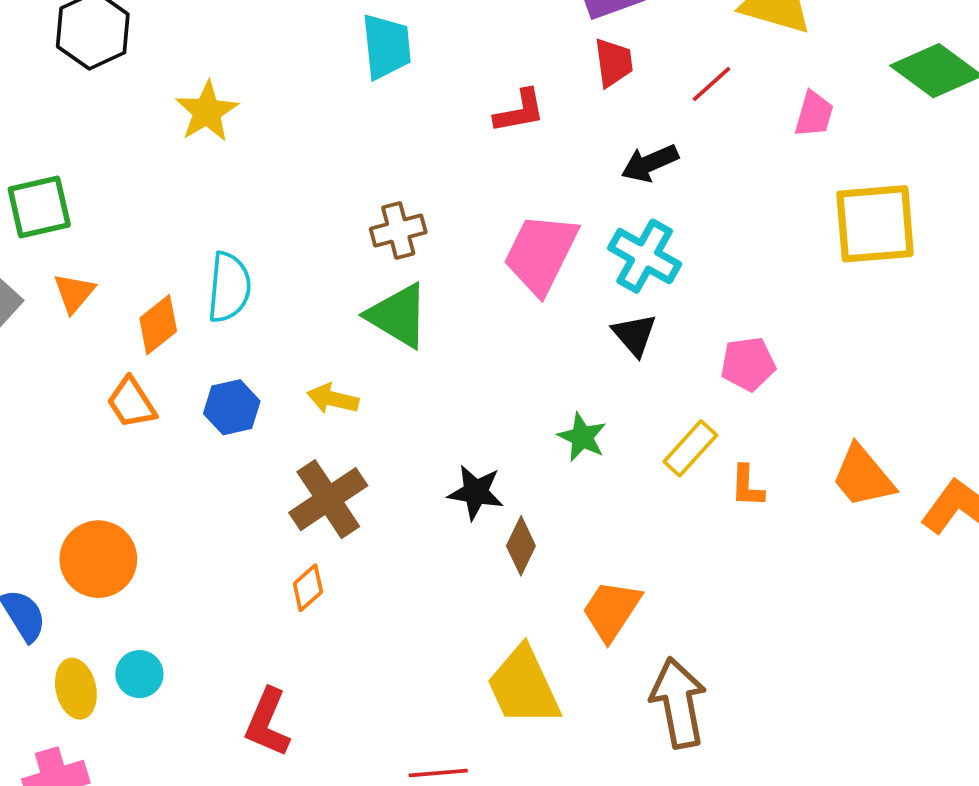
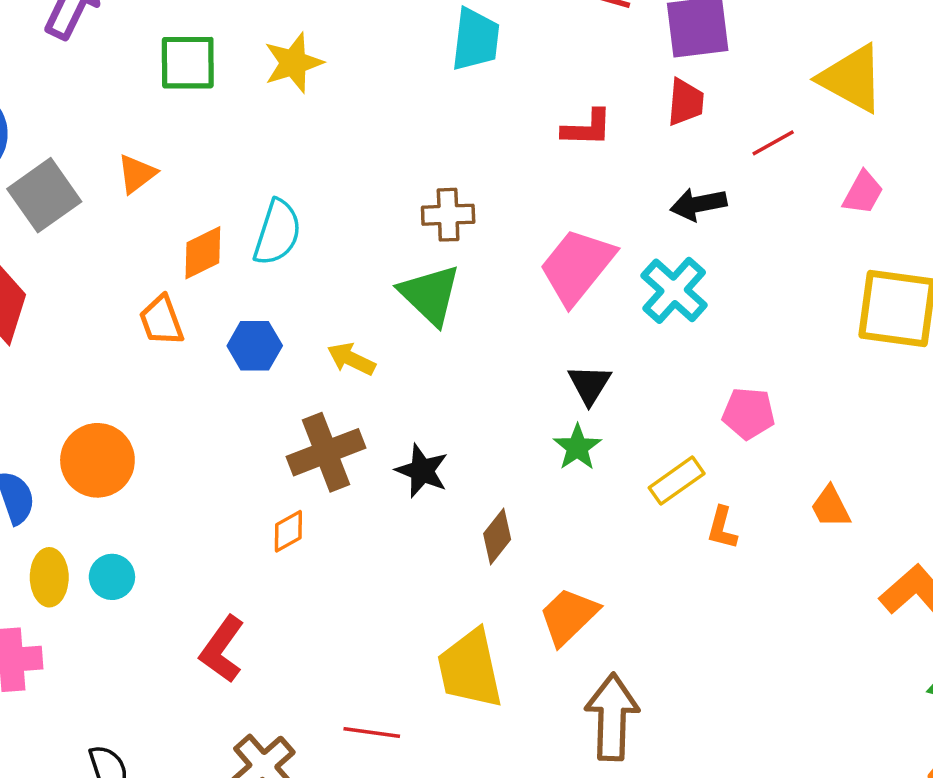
green square: (39, 207) -> (188, 63), moved
orange triangle: (74, 293) -> (137, 174), moved
black triangle: (635, 335) -> (590, 384), moved
orange trapezoid: (863, 476) -> (831, 507), moved, size x0.7
black star: (476, 492) -> (422, 471), moved

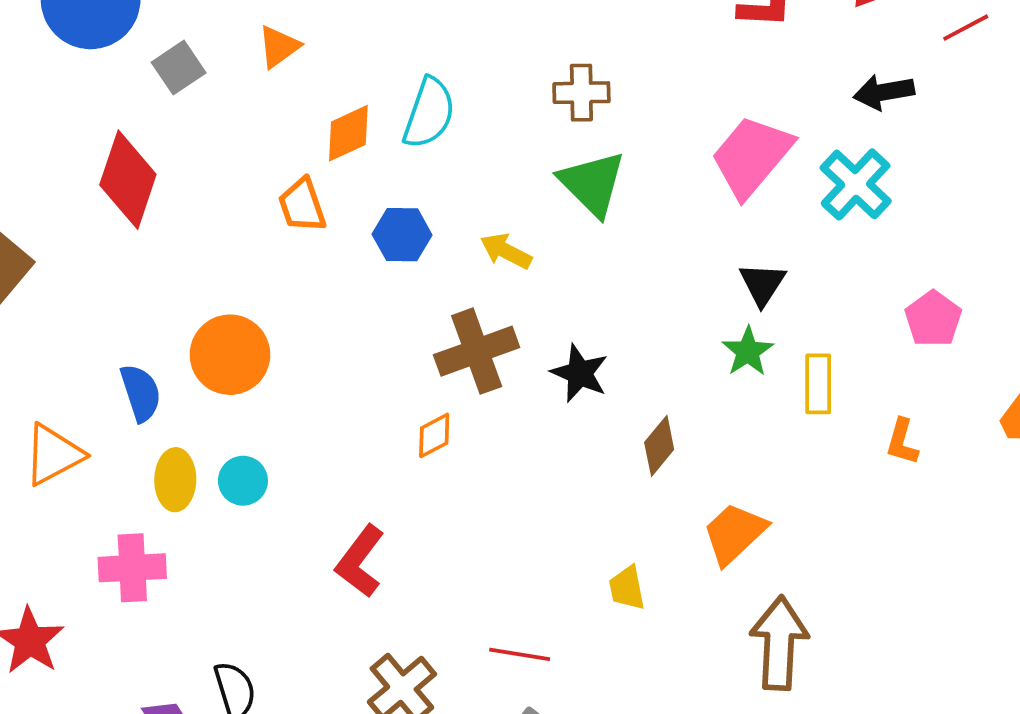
gray square: (44, 195) -> (179, 68), size x0.7
brown cross: (448, 215) -> (581, 93), moved
pink pentagon: (749, 413) -> (933, 319), turned 30
yellow rectangle: (677, 481) -> (818, 384), moved, turned -56
yellow trapezoid: (470, 669) -> (627, 588), size x0.5

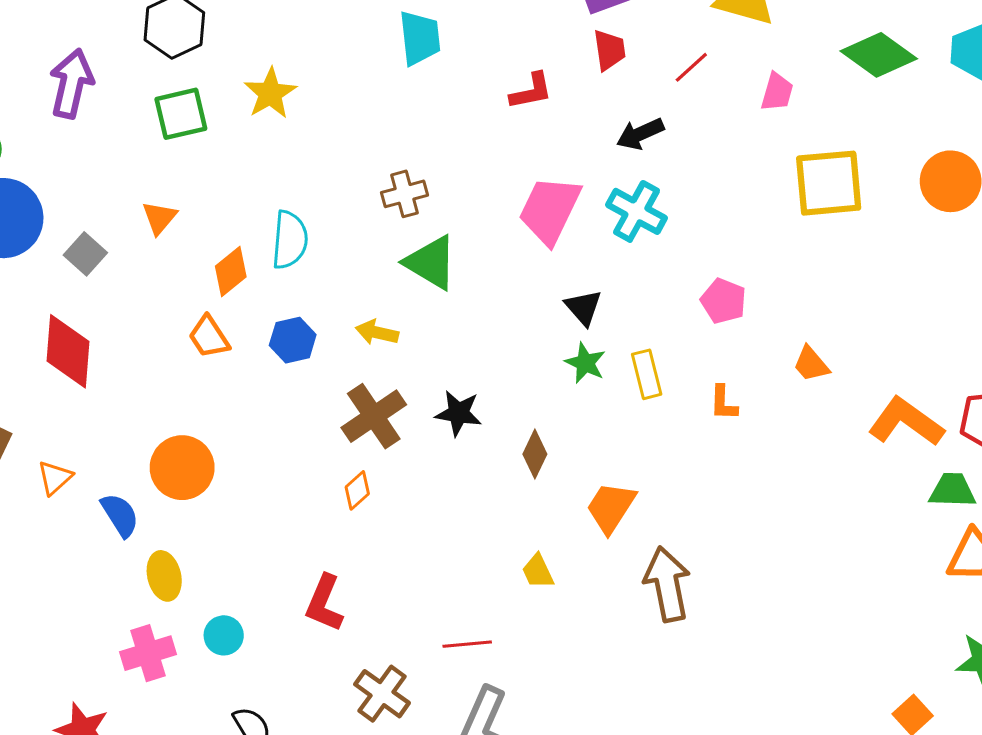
orange triangle: (53, 455) -> (55, 478), moved, size x0.7
cyan circle: (243, 481) -> (224, 635), moved

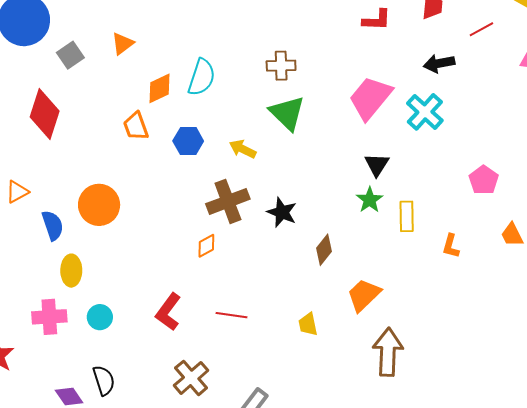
pink pentagon: (723, 301) -> (484, 180), moved
red line: (467, 644) -> (232, 315), moved

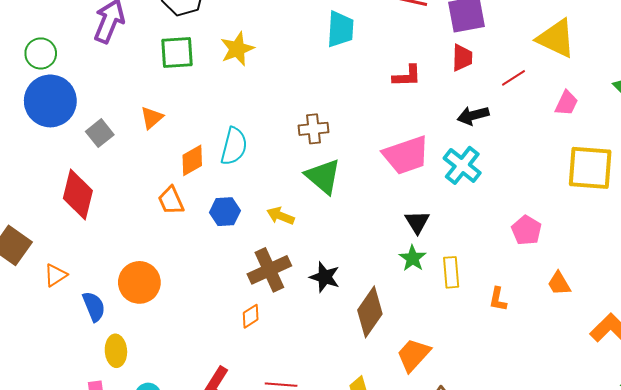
pink trapezoid: (370, 98) -> (406, 155), turned -144
brown diamond: (324, 250) -> (370, 312), size x1.6

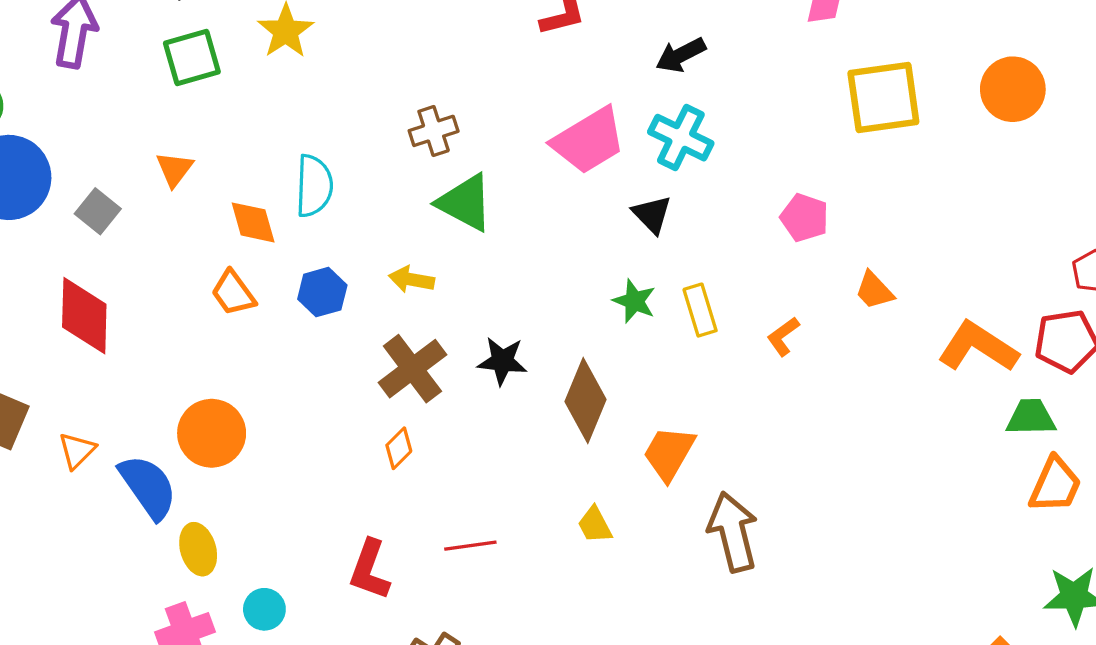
orange diamond: (192, 160) -> (253, 222), turned -64
black triangle: (417, 222) -> (652, 214), moved
orange L-shape: (498, 299) -> (783, 336), turned 55
blue semicircle: (94, 306) -> (148, 487), size x1.4

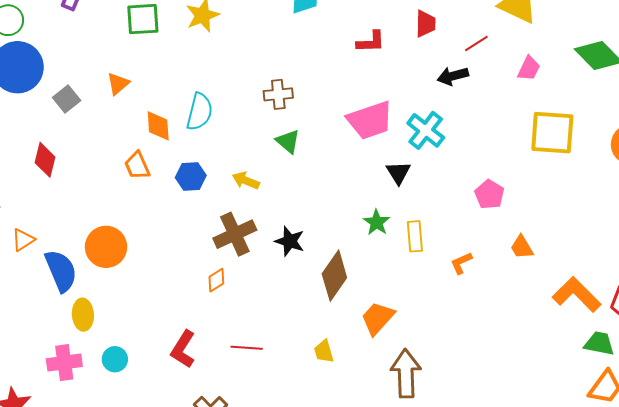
black arrow: (681, 55) -> (453, 76), moved
green triangle: (465, 203) -> (288, 141), size x0.7
red diamond: (84, 316) -> (45, 160), size x0.7

